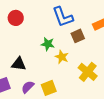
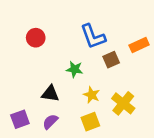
yellow star: (62, 57) -> (92, 95), moved
black triangle: (19, 64) -> (50, 94), moved
yellow square: (49, 88) -> (90, 122), moved

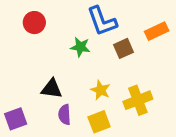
green star: (75, 69) -> (80, 47), moved
yellow cross: (123, 103) -> (138, 100), turned 30
purple semicircle: (50, 122) -> (65, 115), moved, turned -49

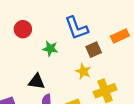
green star: (80, 47) -> (50, 49), moved
yellow star: (100, 90) -> (83, 71), moved

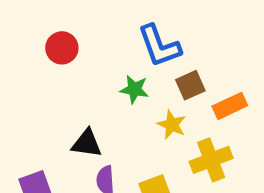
orange rectangle: (120, 36) -> (230, 106), moved
green star: (50, 49) -> (134, 89), moved

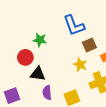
red circle: (62, 48) -> (25, 57), moved
green star: (134, 89) -> (40, 40), moved

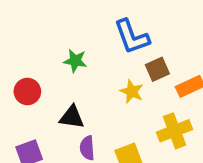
red circle: (25, 57) -> (27, 91), moved
yellow star: (80, 65) -> (132, 91), moved

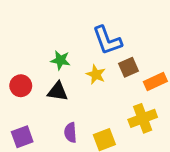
yellow star: (132, 91) -> (96, 74), moved
black triangle: (72, 117) -> (58, 91), moved

